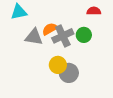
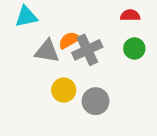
green circle: (84, 35) -> (134, 48), moved
yellow circle: (58, 65) -> (64, 90), moved

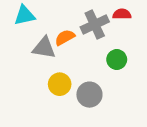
green circle: (134, 48) -> (117, 60), moved
gray cross: (87, 50) -> (95, 24), moved

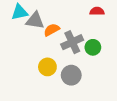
gray cross: (95, 24) -> (72, 42), moved
gray triangle: (44, 48) -> (35, 20), moved

